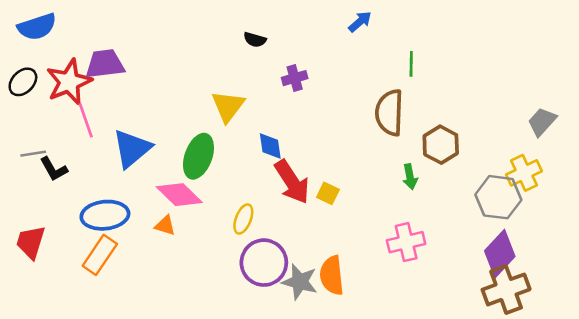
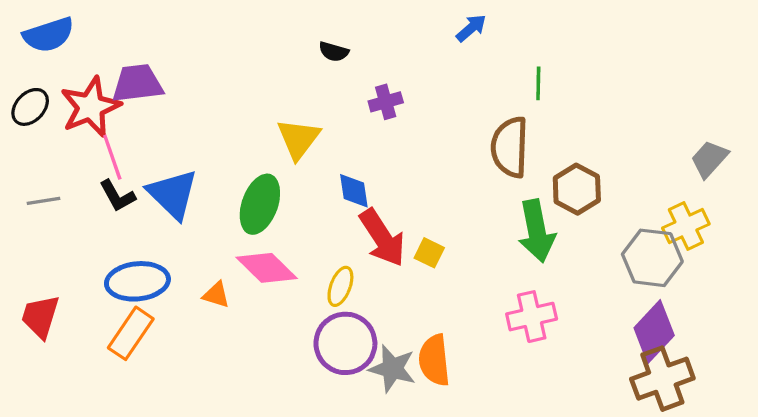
blue triangle: (132, 149) -> (173, 194), turned -36
black L-shape: (54, 169) -> (117, 196), moved
green arrow: (410, 177) -> (537, 231), size x1.8
pink diamond: (179, 195) -> (267, 268), moved
yellow ellipse: (243, 219) -> (340, 286), moved

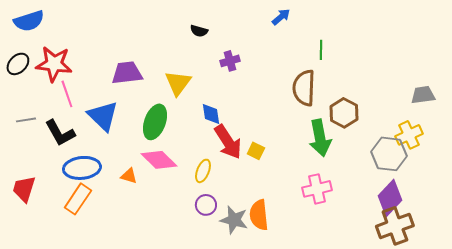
purple trapezoid: (137, 83) -> (127, 73), moved
red star: (91, 107) -> (54, 64), turned 30
gray trapezoid: (709, 159) -> (423, 95), turned 40
black L-shape: (117, 196) -> (60, 133), moved, size x1.4
purple circle: (345, 343) -> (206, 205), size x0.6

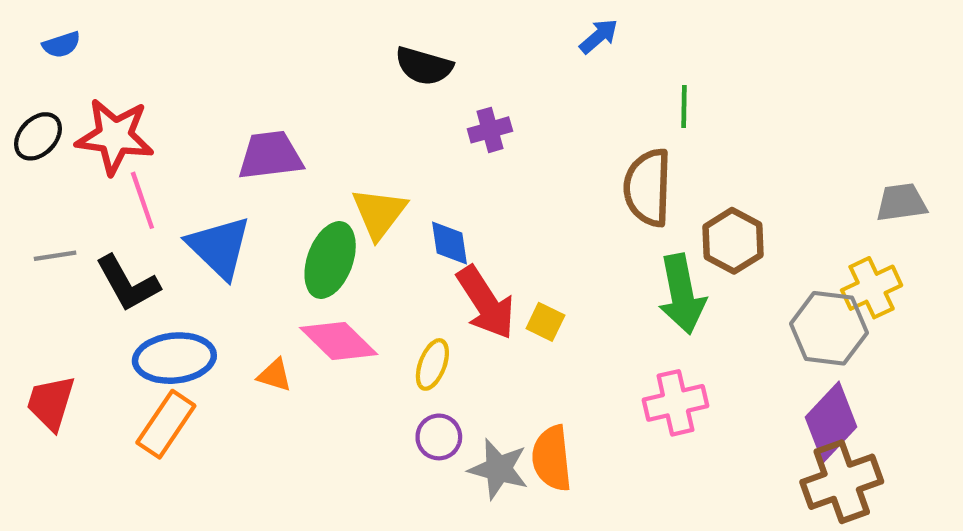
blue semicircle: (29, 21) -> (61, 45), size x0.6
black semicircle: (199, 31) -> (424, 66), size x1.5
yellow triangle: (178, 83) -> (379, 213), moved

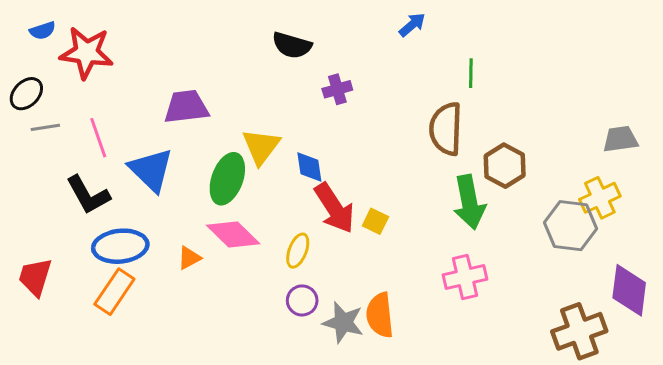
red star: (115, 136) -> (87, 53), moved
gray line: (55, 256) -> (45, 127), moved
orange triangle: (275, 375) -> (189, 258), turned -45
purple diamond: (831, 422) -> (629, 290), moved, turned -36

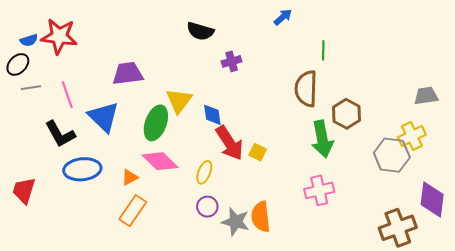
blue semicircle: (43, 31) -> (29, 40), moved
orange rectangle: (114, 292) -> (133, 211), moved

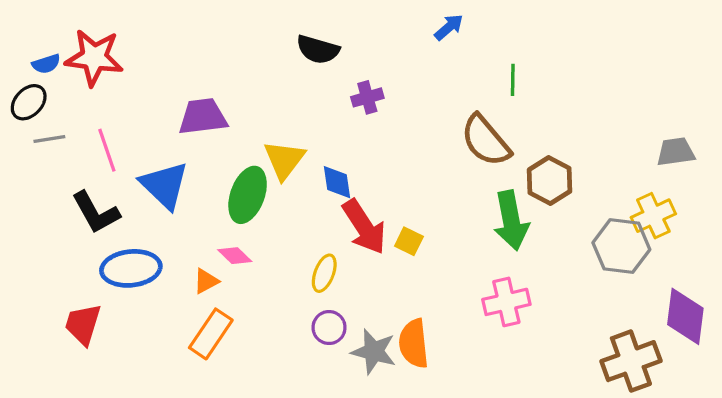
brown semicircle: (306, 89) -> (486, 141), turned -42
pink diamond: (160, 161) -> (235, 256), moved, size x0.6
red trapezoid: (24, 190) -> (83, 324), moved

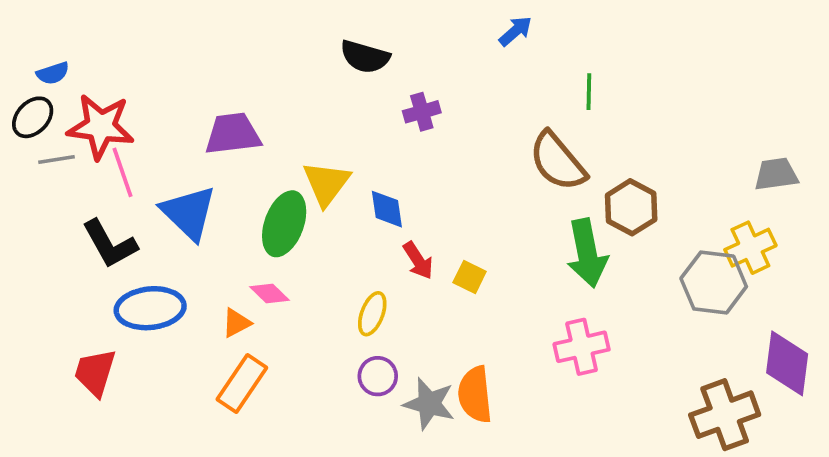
red star: (94, 57) -> (101, 126), moved
red arrow: (364, 227) -> (418, 260), size x0.6

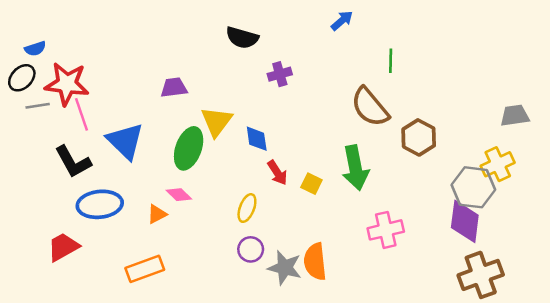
purple trapezoid: (233, 134) -> (174, 88), moved, size x0.7
green arrow: (587, 253) -> (355, 168), moved
purple diamond: (787, 363) -> (465, 221), moved
red trapezoid: (95, 372) -> (63, 247), turned 44
orange rectangle: (242, 383) -> (145, 269), moved, turned 36

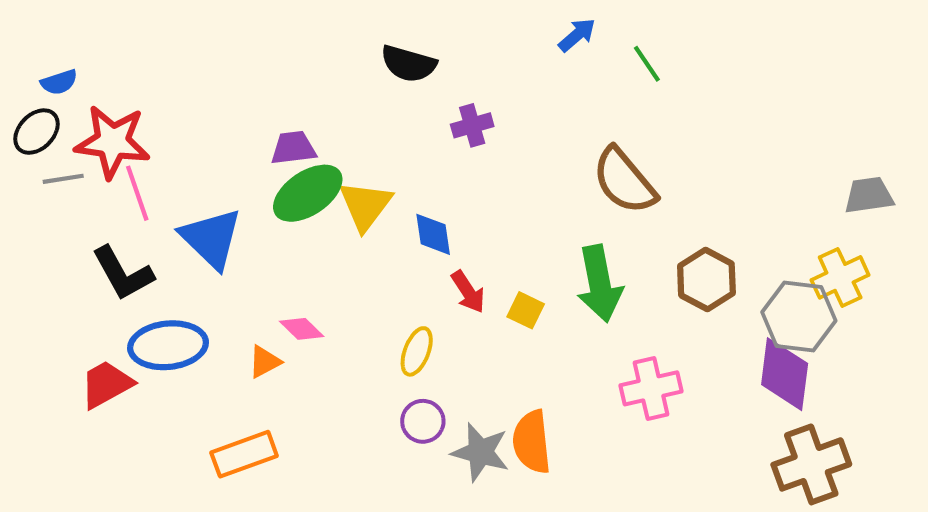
green line: (391, 61) -> (647, 64), moved, turned -35
brown hexagon: (419, 137) -> (706, 279), moved
green ellipse: (189, 148) -> (308, 193), moved, turned 36
red trapezoid: (63, 247) -> (106, 384), moved

